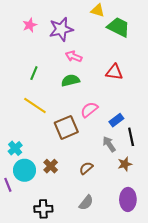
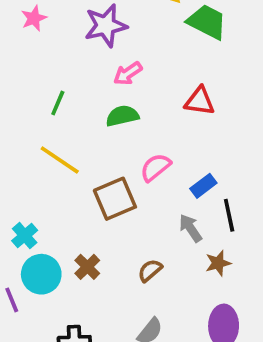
pink star: (30, 25) -> (34, 18), moved
pink arrow: (74, 56) -> (128, 73), turned -56

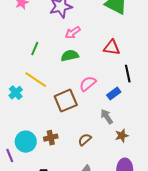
black line: (229, 215) -> (128, 74), moved
cyan cross: (25, 236) -> (16, 93), moved
brown cross: (87, 267) -> (51, 138), turned 32

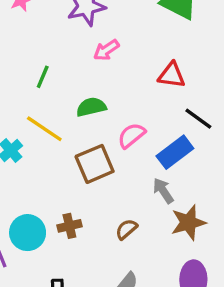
green semicircle: (70, 56) -> (91, 107), moved
black line: (128, 74) -> (198, 119), turned -42
blue rectangle: (114, 94) -> (175, 152), size x1.5
brown star: (122, 136) -> (188, 223), size x1.5

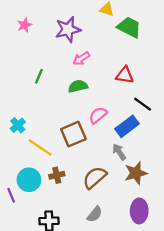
green semicircle: (91, 107) -> (78, 86), moved
yellow line: (44, 129) -> (40, 147), moved
brown semicircle: (126, 229) -> (95, 178), size x1.6

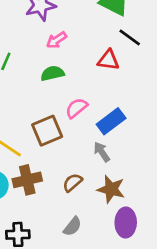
black line: (143, 104) -> (130, 37), moved
brown star: (136, 173) -> (111, 189), moved, turned 30
brown cross: (57, 175) -> (27, 180), size x1.5
brown semicircle: (95, 178) -> (72, 183), size x0.7

